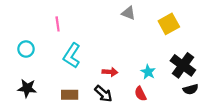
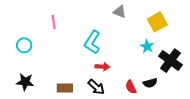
cyan L-shape: (72, 56) -> (92, 42), moved
cyan star: (148, 72) -> (147, 46), moved
black semicircle: (191, 89) -> (150, 83), moved

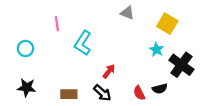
yellow square: (157, 22) -> (167, 24), turned -30
cyan L-shape: (92, 42) -> (83, 43), moved
red arrow: (102, 67) -> (109, 71), turned -56

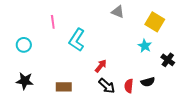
black cross: (181, 65) -> (168, 60), size x0.6
black arrow: (102, 93) -> (107, 86), moved
red semicircle: (139, 93) -> (129, 86), turned 32

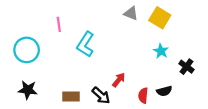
yellow square: (155, 22) -> (160, 18), moved
cyan circle: (24, 45) -> (27, 50), size x1.5
red arrow: (101, 66) -> (119, 80), moved
black arrow: (107, 86) -> (101, 95), moved

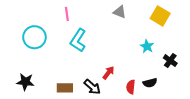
yellow square: (160, 18) -> (160, 16), moved
pink line: (59, 24) -> (67, 14), moved
cyan circle: (27, 50) -> (34, 37), moved

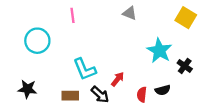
yellow square: (160, 16) -> (186, 18), moved
cyan L-shape: (78, 40) -> (85, 69), moved, turned -55
cyan star: (147, 46) -> (159, 51), size x1.6

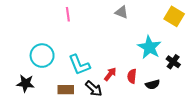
cyan circle: (37, 41) -> (42, 56), moved
red semicircle: (142, 95) -> (132, 76), moved

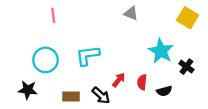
pink line: (68, 14) -> (53, 16), moved
cyan L-shape: (79, 65) -> (88, 55), moved, turned 105

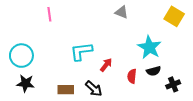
cyan circle: (45, 60) -> (21, 56), moved
black cross: (186, 67) -> (173, 84), moved, turned 32
red arrow: (119, 80) -> (106, 65), moved
black semicircle: (164, 91) -> (154, 71), moved

